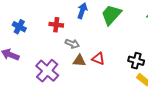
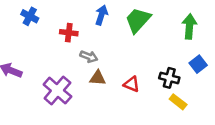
blue cross: (19, 27) -> (30, 16), moved
red triangle: (98, 59) -> (132, 84), moved

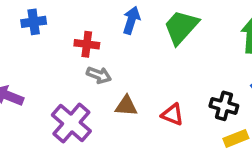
blue cross: (30, 16) -> (34, 22), turned -36
gray arrow: (89, 57) -> (99, 75), moved
yellow rectangle: (178, 102) -> (236, 138), turned -60

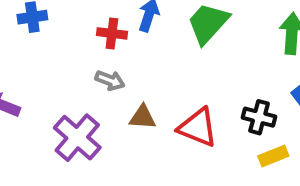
red cross: (87, 44) -> (112, 33), moved
red triangle: (172, 114) -> (198, 127), size x1.5

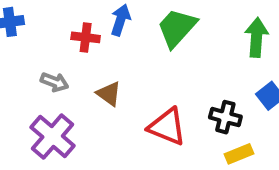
gray arrow: (110, 80) -> (54, 82), moved
brown triangle: (143, 117) -> (109, 94), moved, turned 32

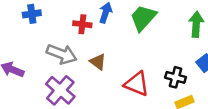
gray arrow: (54, 82) -> (62, 54), size x1.6

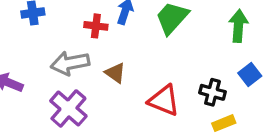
gray arrow: (62, 54) -> (70, 63), turned 148

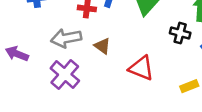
black cross: (212, 92) -> (180, 33), moved

